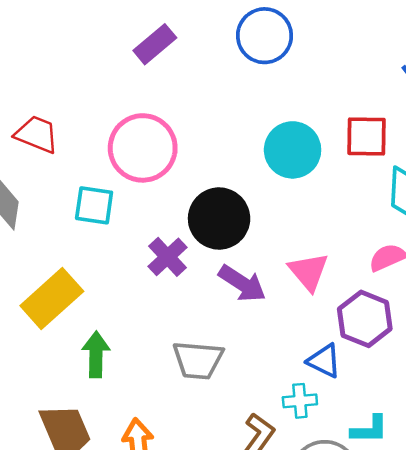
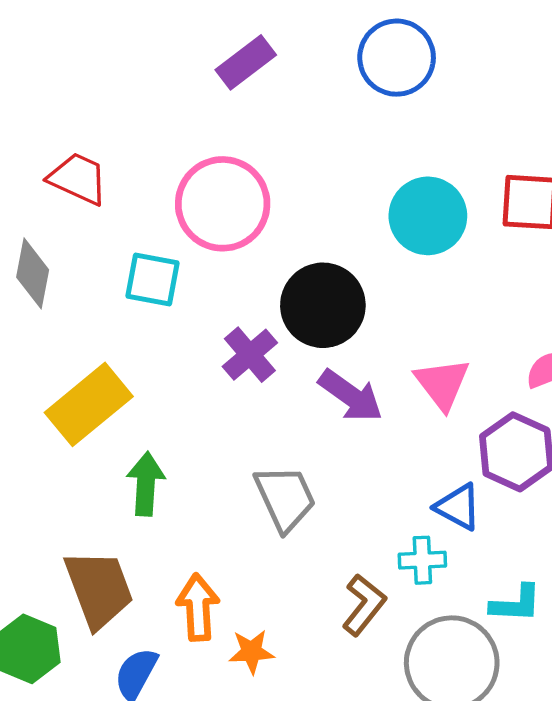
gray trapezoid: (198, 360) -> (285, 498), turned -122

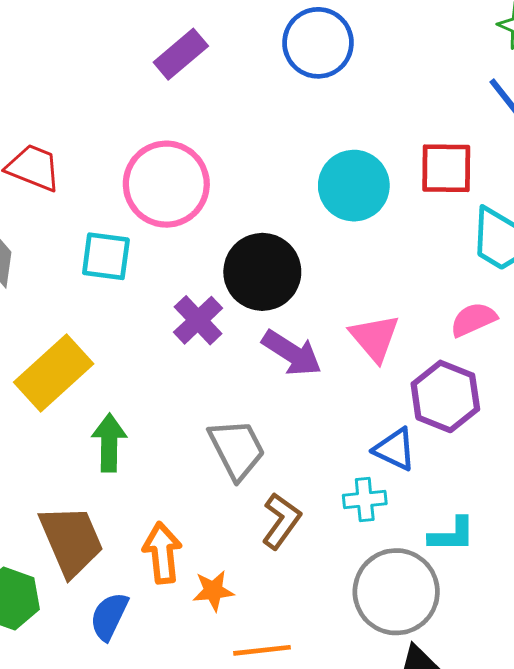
brown L-shape: (364, 605) -> (281, 521), moved

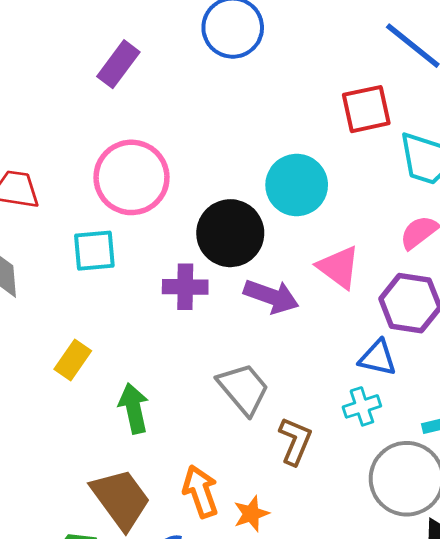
cyan circle: (354, 186) -> (297, 185), moved
purple cross: (198, 320) -> (185, 287), turned -33
yellow rectangle: (54, 373) -> (73, 360), size x0.6

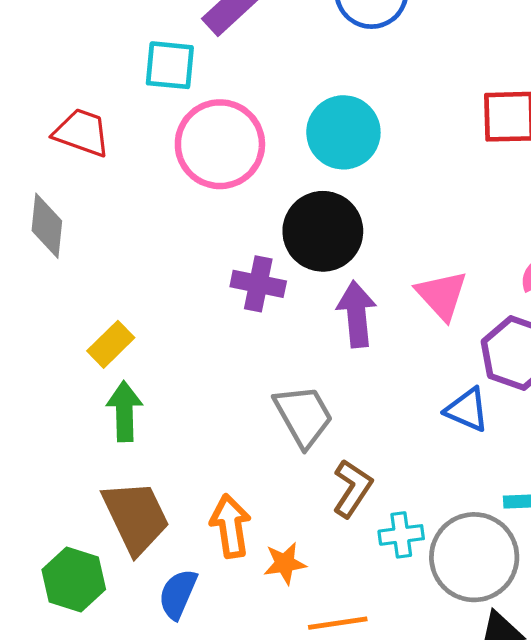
cyan circle: (297, 185) -> (343, 132), moved
cyan square: (94, 251) -> (170, 65), moved
purple arrow: (271, 296) -> (357, 314), turned -126
cyan cross: (362, 406) -> (401, 535), moved
green arrow: (134, 408) -> (124, 411), moved

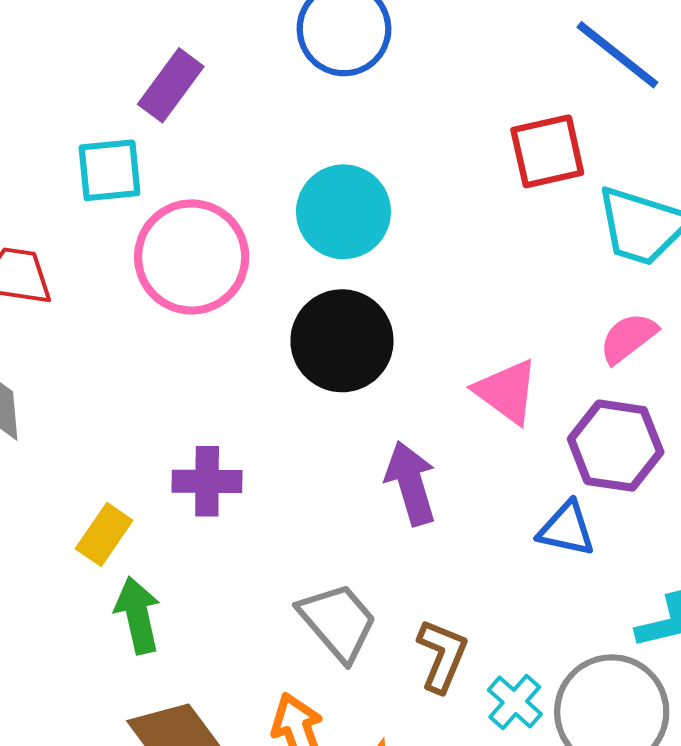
purple cross: (258, 284) -> (207, 481), moved
purple arrow: (357, 314) -> (411, 483), moved
gray trapezoid: (303, 416) -> (338, 622), moved
cyan cross: (401, 535) -> (515, 702), turned -30

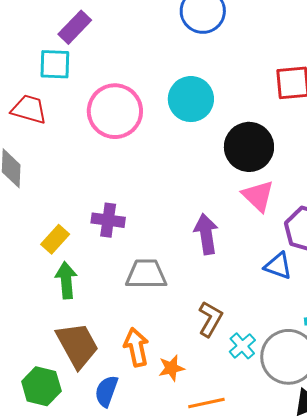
purple rectangle: (171, 85) -> (75, 27), moved
cyan square: (109, 170) -> (55, 64), moved
black circle: (342, 341) -> (249, 147), moved
gray trapezoid: (338, 622) -> (146, 274), moved, turned -57

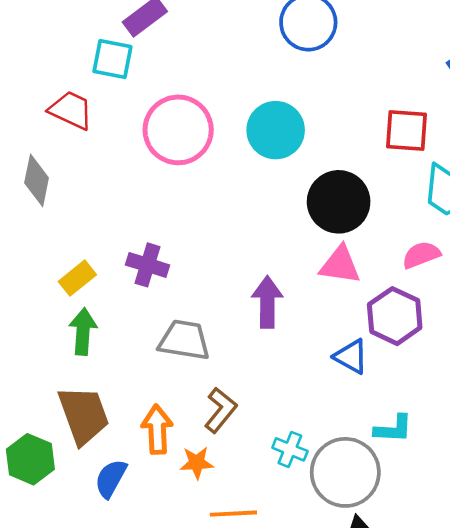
pink triangle: (258, 196) -> (340, 265), turned -45
brown L-shape: (210, 319) -> (221, 410), moved
cyan cross: (242, 346) -> (290, 449), turned -36

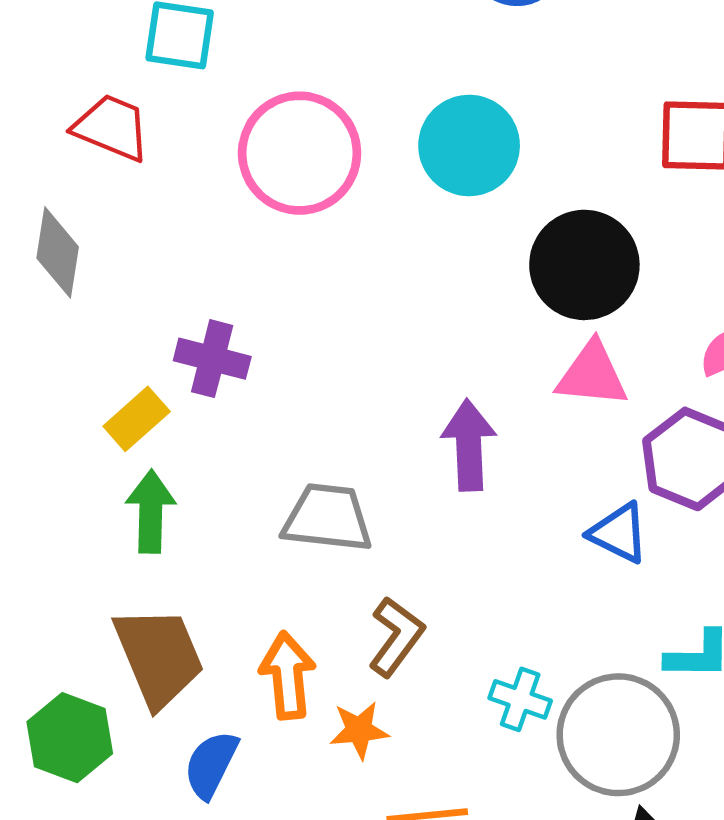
purple cross: (148, 265) -> (212, 359), moved

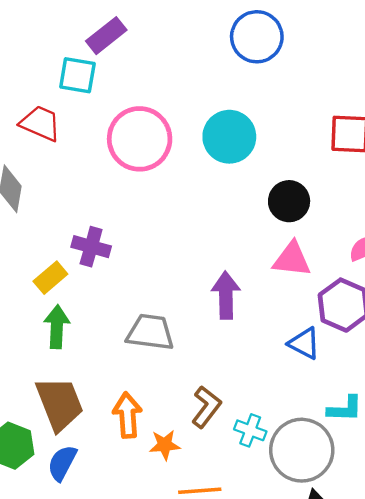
black circle: (584, 265) -> (289, 201), size x0.7
brown L-shape: (396, 637) -> (206, 407), moved
blue semicircle: (211, 765) -> (62, 463), moved

